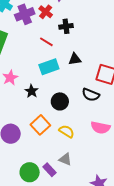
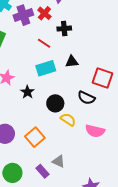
orange square: (40, 125) -> (35, 137), moved
yellow semicircle: (67, 131) -> (68, 120), moved
green circle: (30, 172) -> (12, 173), moved

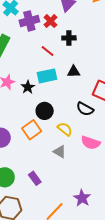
black star: (27, 92) -> (28, 87), moved
black circle: (55, 103) -> (45, 111), moved
orange square: (35, 137) -> (32, 130), moved
gray triangle: (59, 161) -> (60, 152), moved

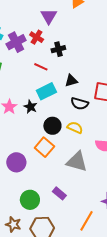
black semicircle: (85, 109) -> (80, 104), moved
yellow semicircle: (65, 129) -> (75, 128), moved
gray triangle: (60, 152) -> (77, 162), size x1.6

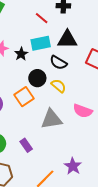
black triangle: (71, 81) -> (67, 39), size x1.5
black semicircle: (80, 104) -> (58, 63), moved
gray triangle: (77, 162) -> (51, 119), turned -40

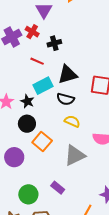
black circle: (37, 78) -> (27, 124), moved

